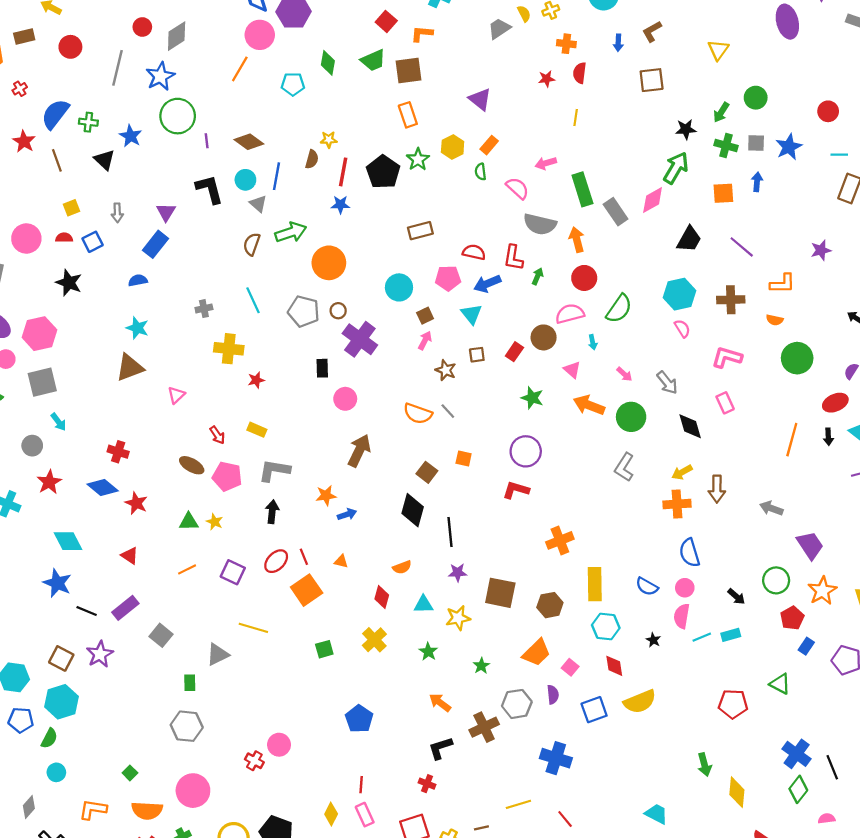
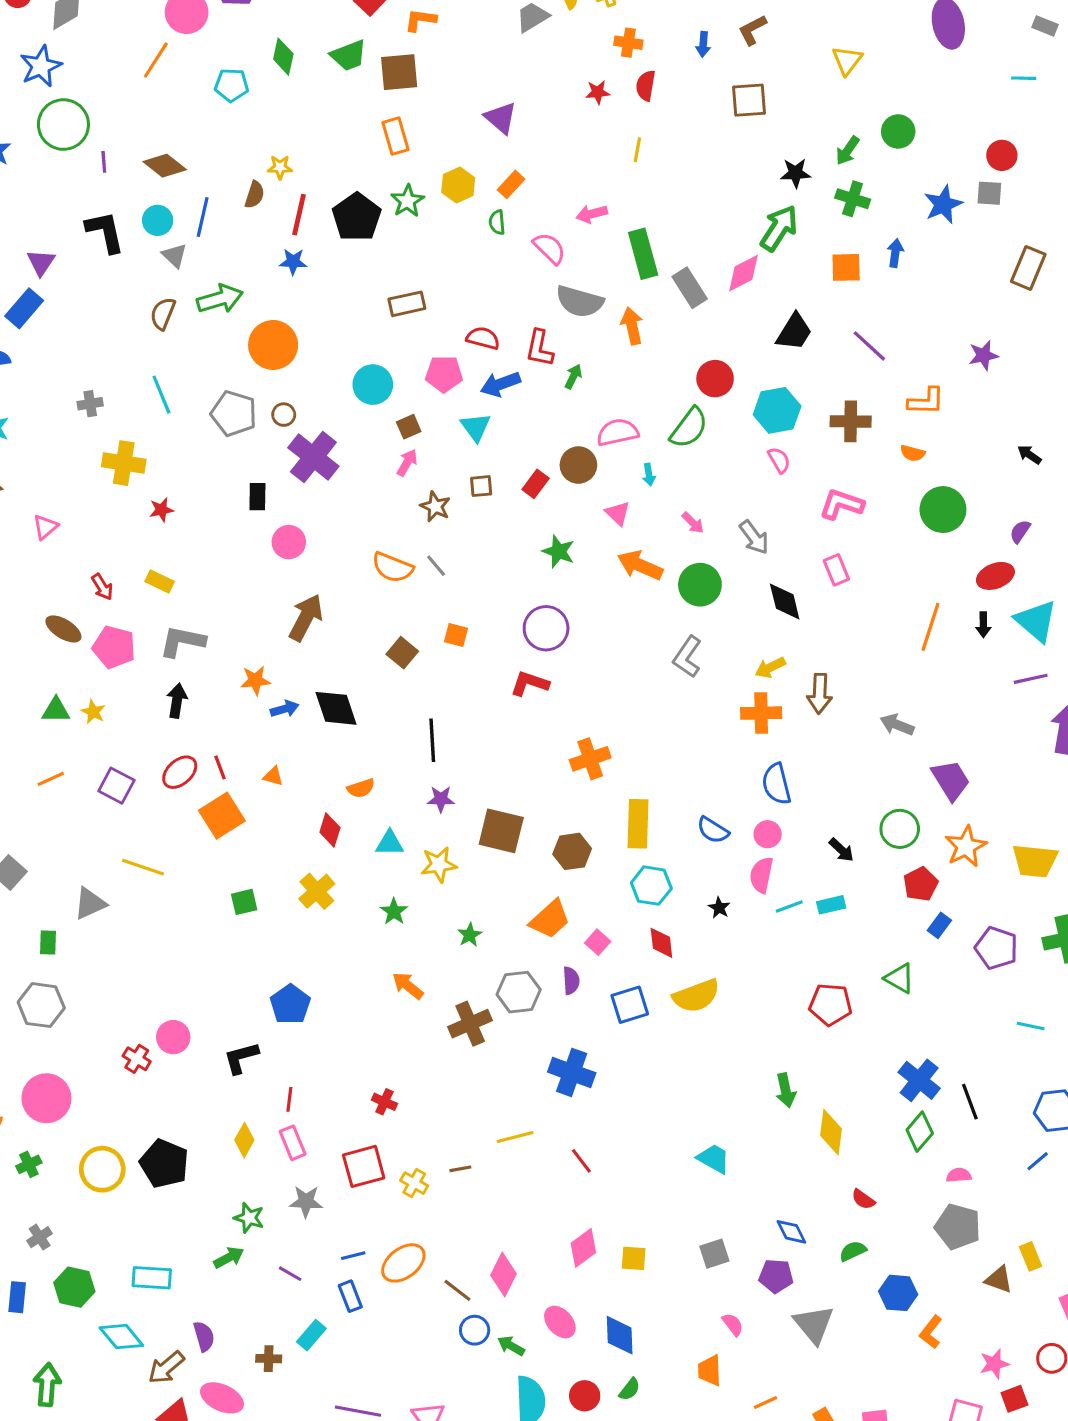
gray square: (756, 143) -> (989, 193), moved
cyan line: (839, 155) -> (1024, 78), moved
red circle: (584, 278) -> (715, 379), moved
black diamond: (413, 510) -> (336, 708), moved, turned -36
black L-shape: (440, 748) -> (241, 1058), moved

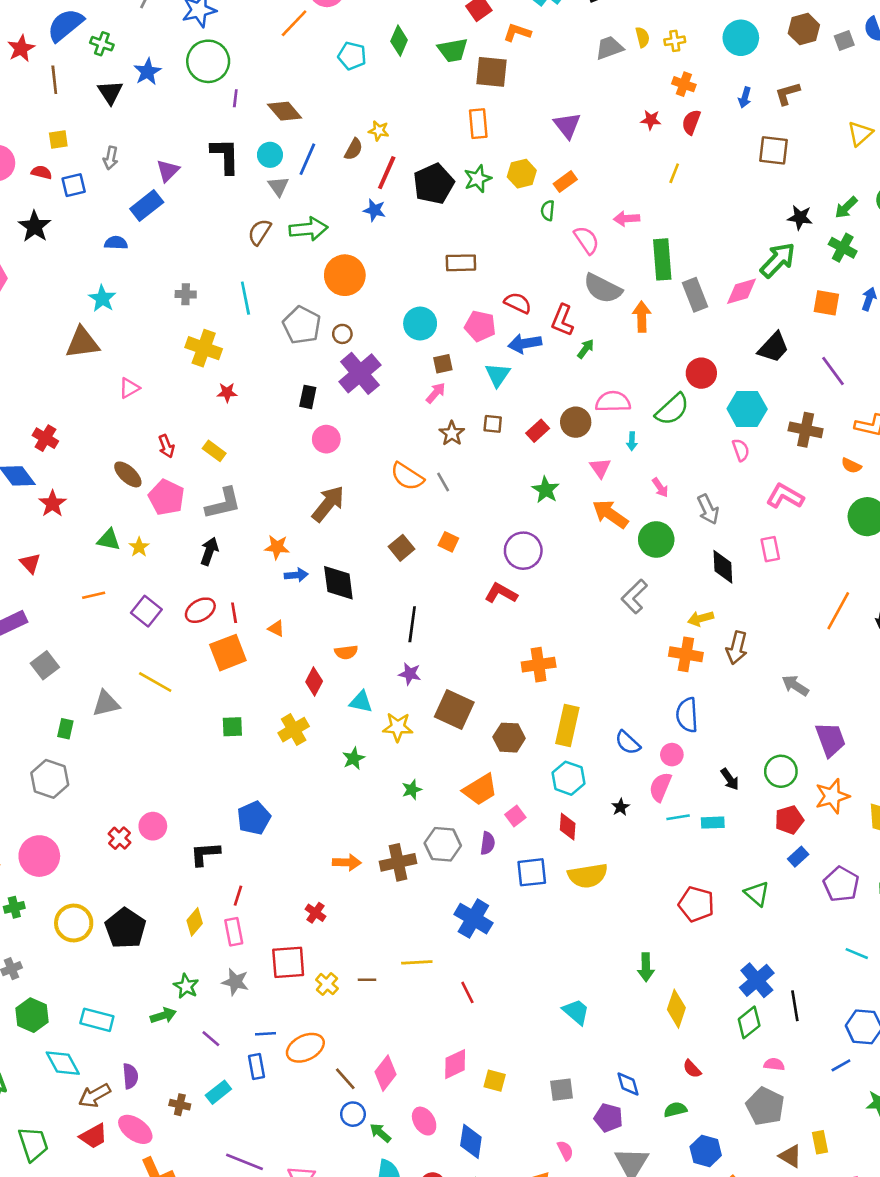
gray L-shape: (182, 641) -> (223, 503), turned 144
orange arrow: (408, 986) -> (347, 862), moved, turned 132

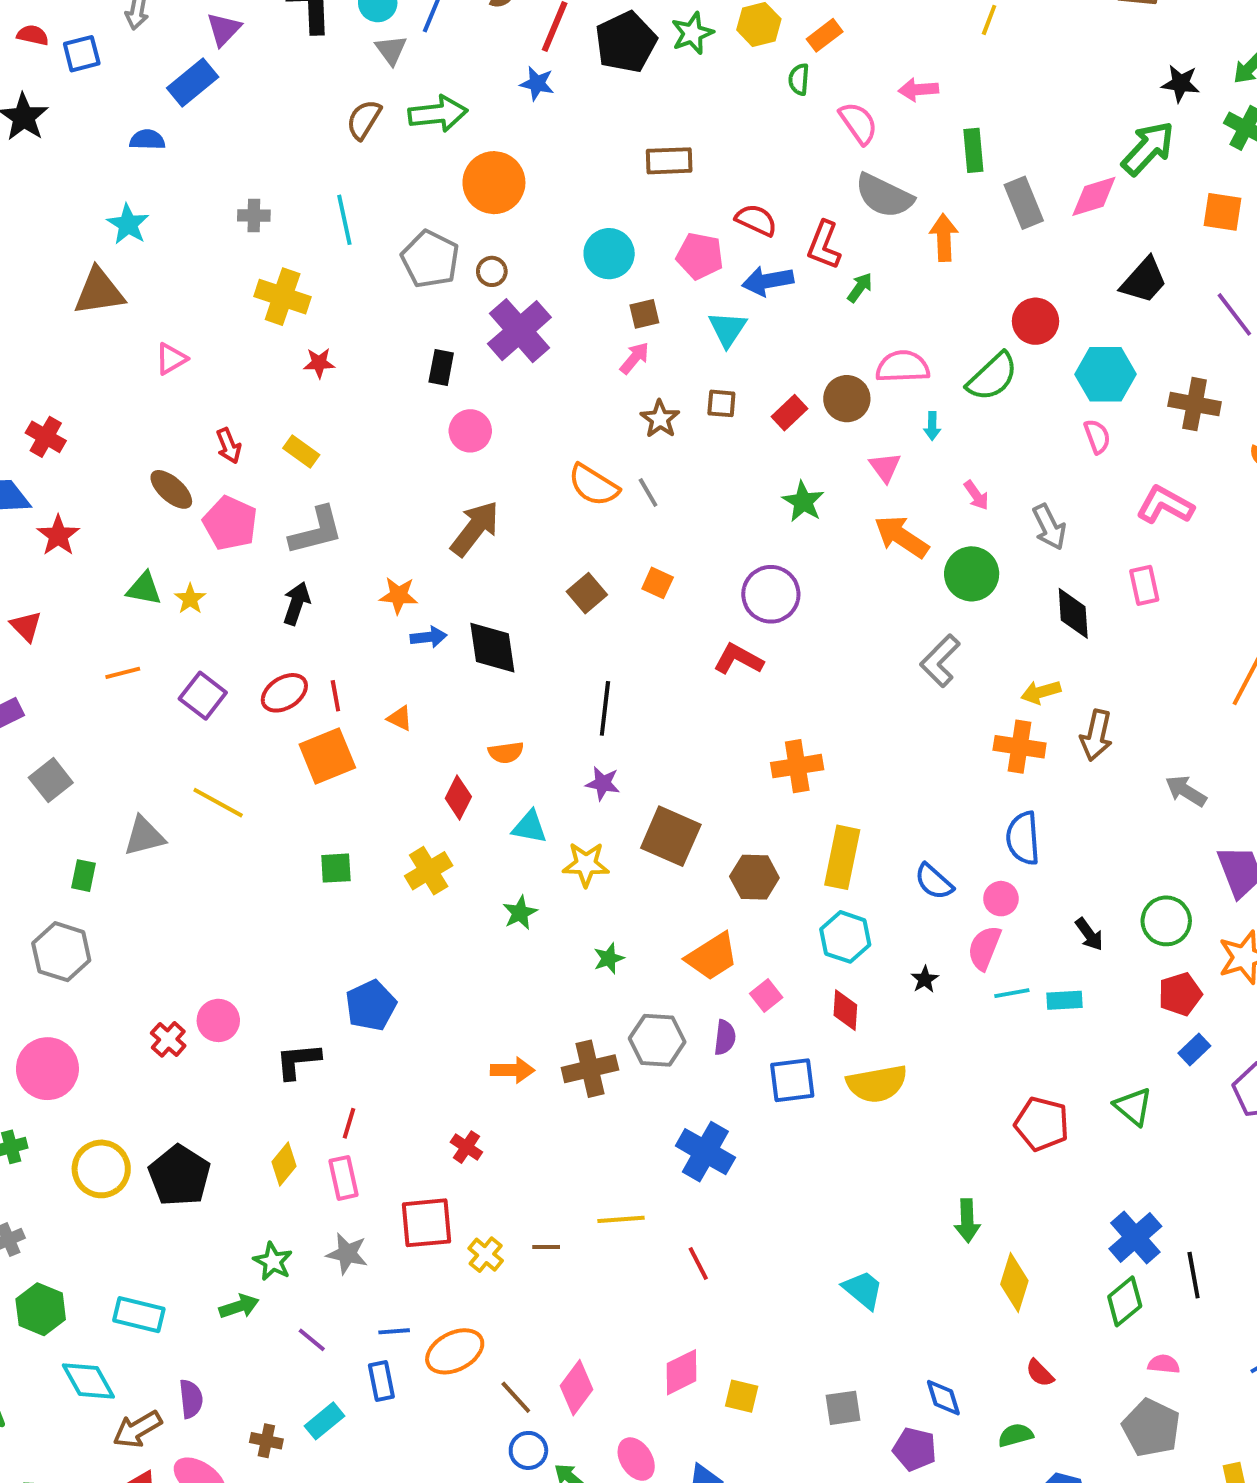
green rectangle: (662, 259) -> (973, 150), size x0.7

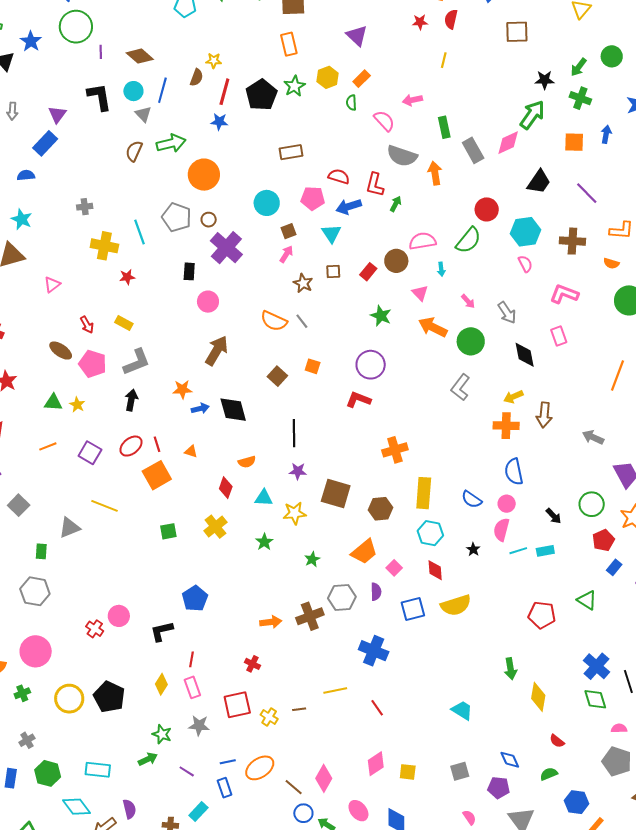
cyan line: (344, 220) -> (139, 232), moved
green diamond: (1125, 1301) -> (595, 699), turned -60

